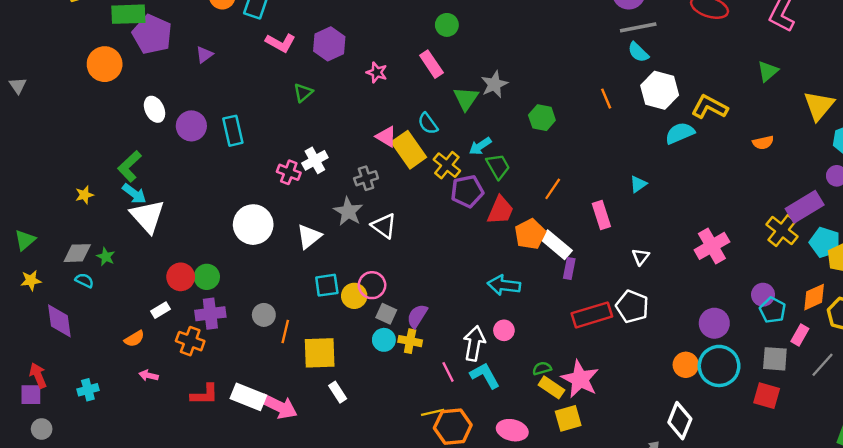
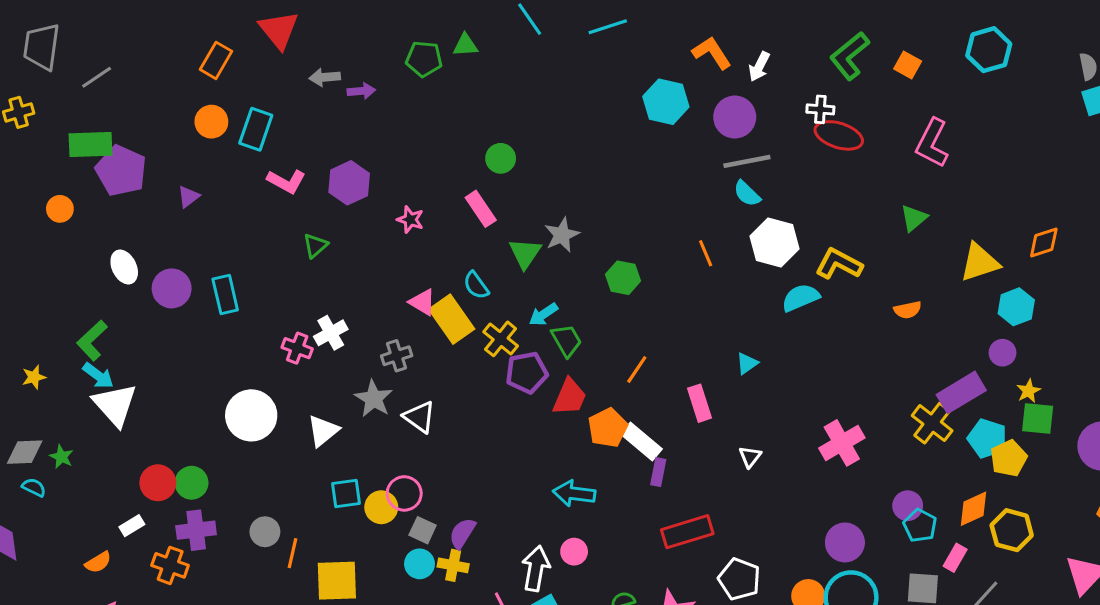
orange circle: (105, 64) -> (60, 209), size x0.6
yellow triangle: (819, 106) -> (980, 262), turned 32
white pentagon: (632, 307) -> (739, 579), moved

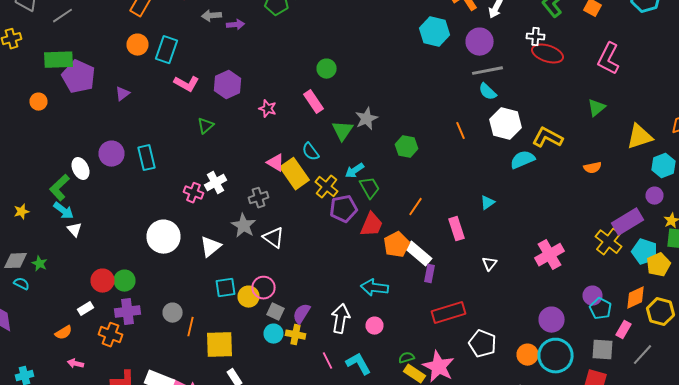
white ellipse: (124, 267) -> (80, 169), moved
white triangle: (115, 405) -> (74, 230), size x0.5
white arrow: (536, 568) -> (340, 319), moved

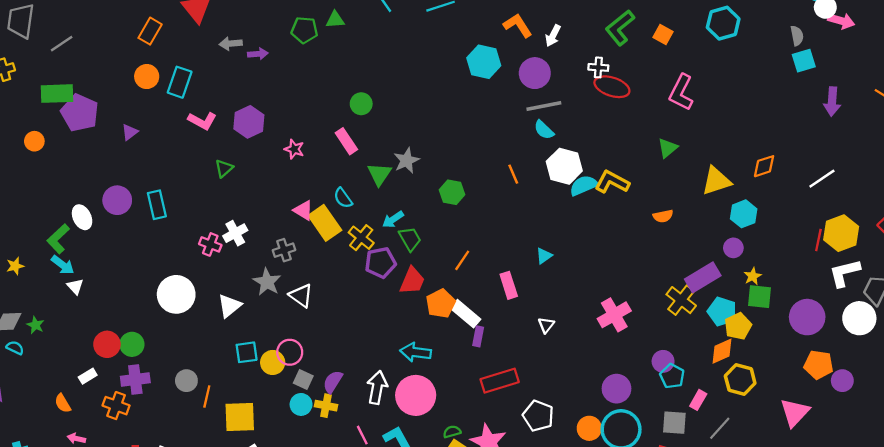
cyan semicircle: (522, 160) -> (584, 185), moved
orange diamond: (636, 298) -> (722, 351), moved
pink circle: (374, 326) -> (416, 395), size x2.0
orange semicircle: (64, 333) -> (63, 403), turned 90

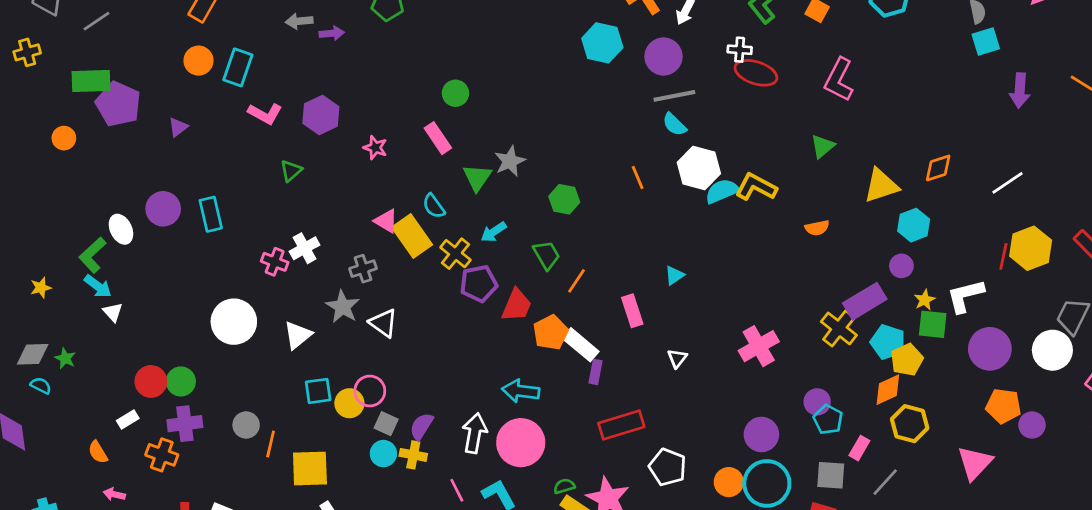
green trapezoid: (410, 239) -> (547, 255), moved
white L-shape: (845, 273) -> (965, 296), moved

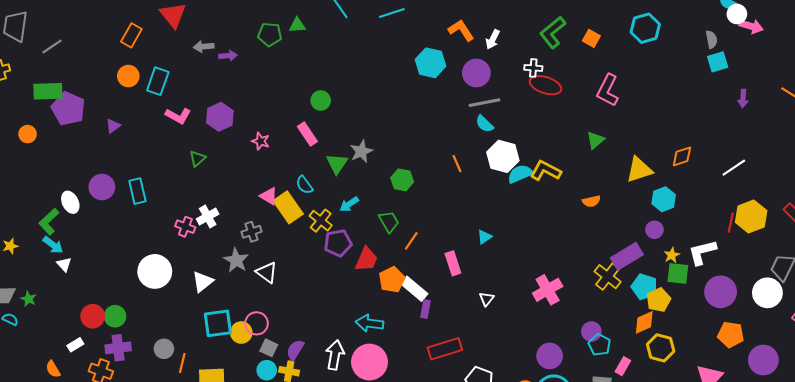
purple arrow: (1020, 90) -> (743, 98), size x0.7
cyan square: (318, 391) -> (218, 323), size x1.4
purple circle: (1032, 425) -> (763, 360), moved, size x1.5

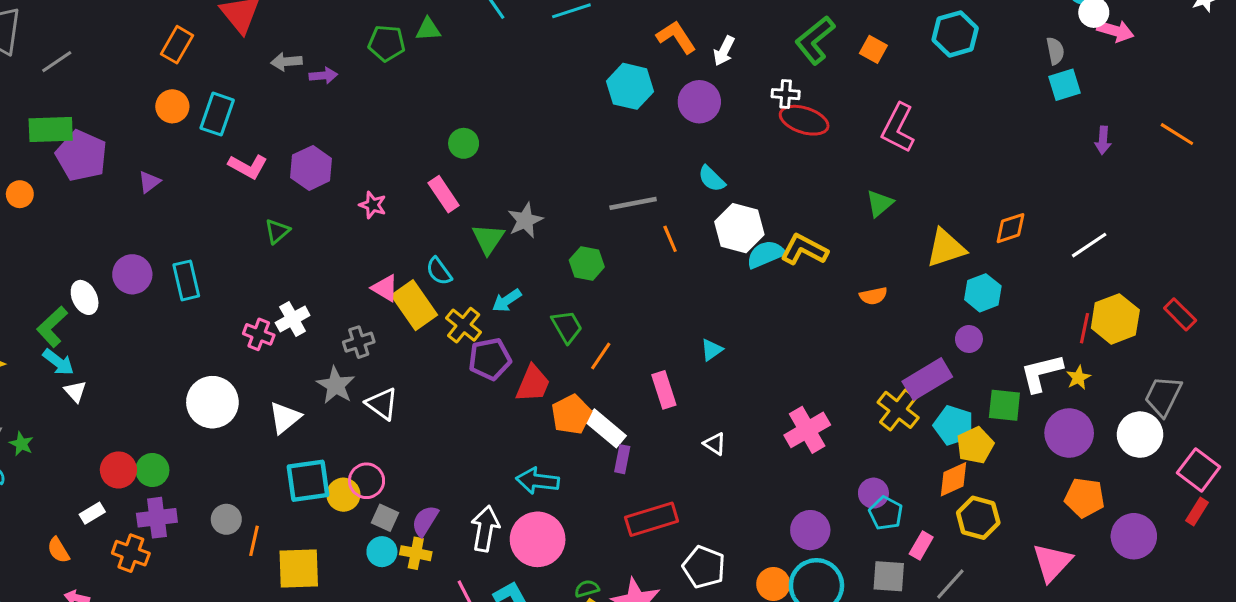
gray line: (484, 103) -> (633, 203), moved
yellow star: (672, 255) -> (1078, 378), moved
white triangle: (487, 299) -> (715, 444), turned -35

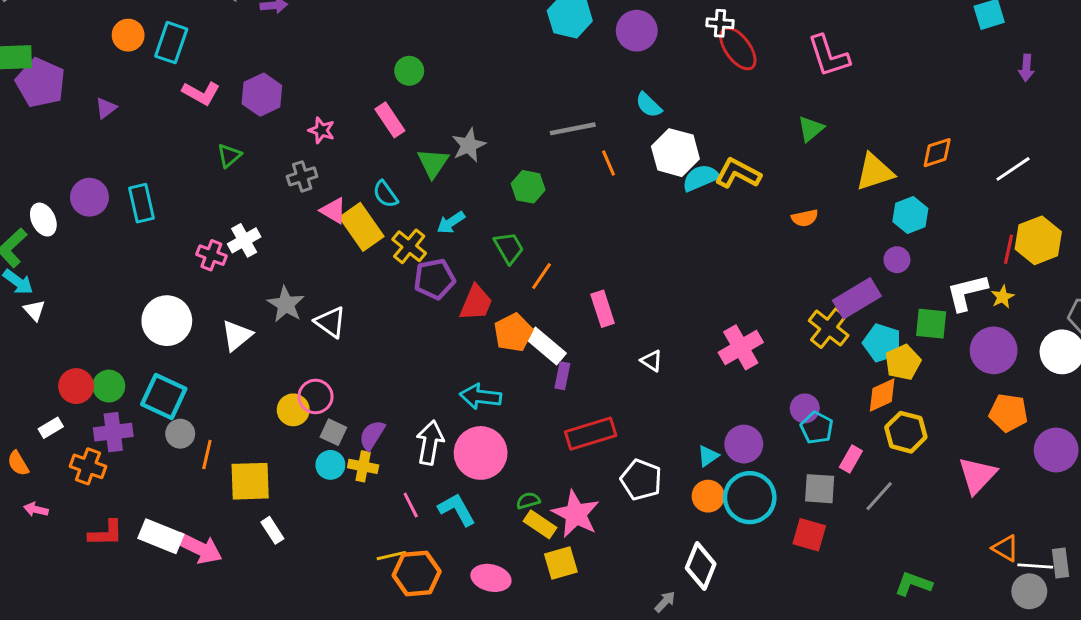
red ellipse: (804, 120) -> (738, 48), turned 36
pink L-shape: (898, 128) -> (829, 56), turned -45
gray cross: (359, 342) -> (302, 176), moved
cyan triangle: (712, 350) -> (708, 456), moved
cyan square: (308, 481) -> (164, 396), moved, turned 33

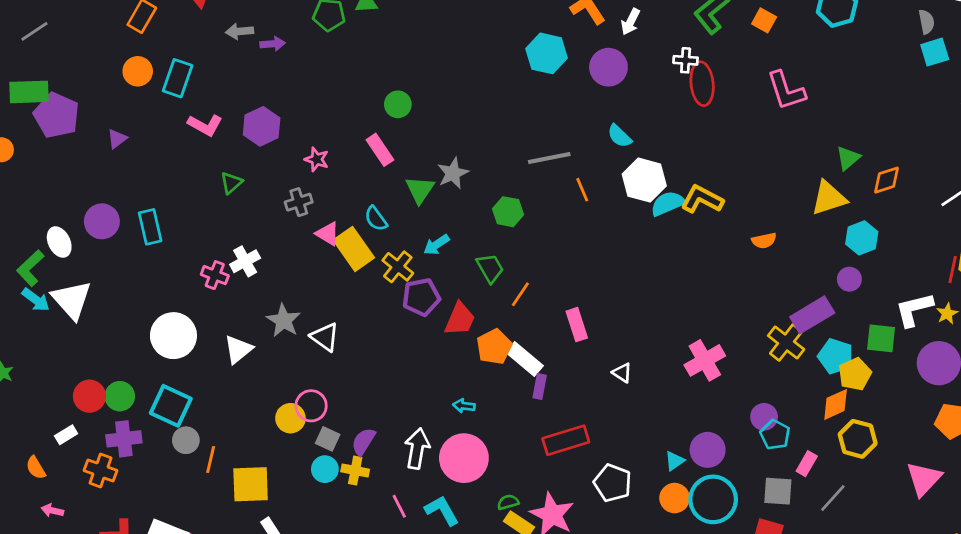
red ellipse: (738, 48) -> (702, 84), turned 30
green triangle: (811, 129) -> (848, 158), moved
white triangle: (34, 310) -> (72, 300), moved, size x2.0
cyan arrow: (481, 396) -> (464, 406), size x0.6

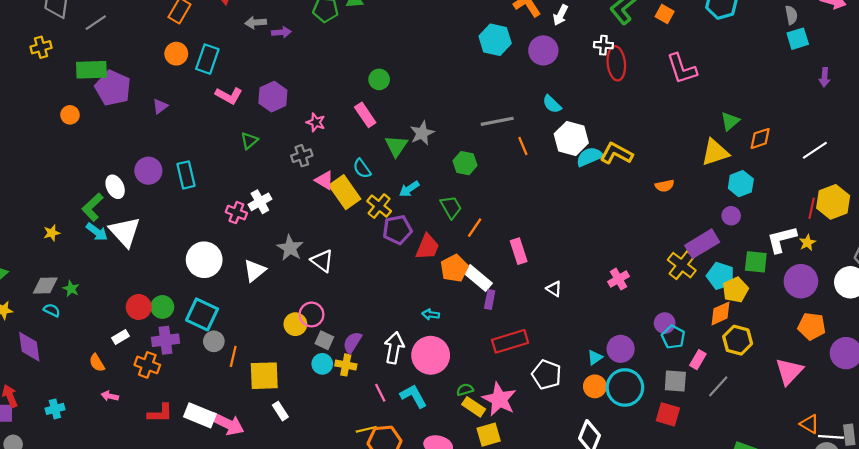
pink cross: (705, 360) -> (618, 279), size x0.7

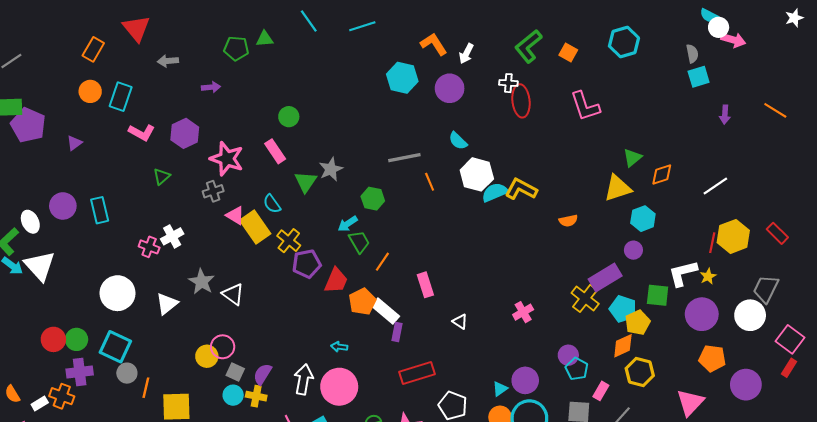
purple arrow: (281, 32) -> (211, 87), moved
pink star: (316, 122) -> (227, 159), size x1.8
cyan arrow: (409, 189) -> (348, 224), moved
white rectangle: (120, 337) -> (40, 404), moved

